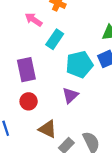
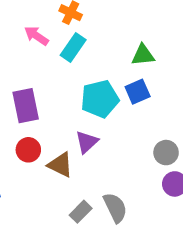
cyan rectangle: (55, 39) -> (73, 47), moved
brown triangle: (48, 129) -> (60, 165), moved

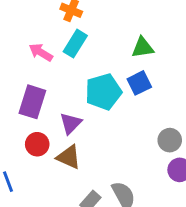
pink arrow: (36, 36) -> (41, 52), moved
purple rectangle: (26, 106) -> (32, 102), turned 32
purple triangle: (87, 142) -> (71, 123), moved

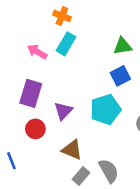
cyan pentagon: (103, 92) -> (105, 109), moved
brown triangle: (69, 157) -> (72, 150), moved

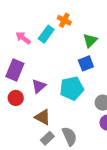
orange cross: (62, 16) -> (64, 20), moved
green triangle: (123, 46) -> (90, 40), turned -42

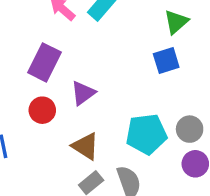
cyan pentagon: (72, 88) -> (146, 134), moved

